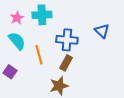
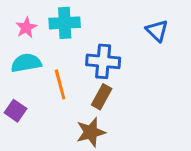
blue triangle: (102, 31) -> (157, 31), moved
cyan semicircle: (17, 41) -> (26, 63), turned -60

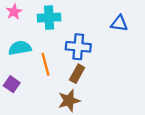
pink star: (26, 28) -> (14, 12), moved
blue triangle: (157, 31) -> (119, 23), turned -36

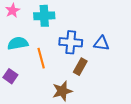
blue triangle: (119, 23) -> (101, 43), moved
brown rectangle: (77, 74) -> (80, 67), moved

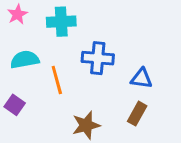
blue triangle: (101, 43) -> (142, 79), moved
brown rectangle: (80, 67) -> (137, 114), moved

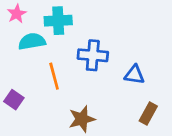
cyan semicircle: (25, 60) -> (32, 41), moved
brown rectangle: (137, 114) -> (148, 114), moved

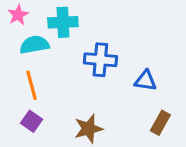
orange line: (54, 76) -> (31, 85), moved
purple square: (14, 100) -> (31, 121), moved

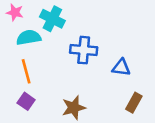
pink star: (18, 15) -> (15, 12), turned -30
cyan cross: (63, 22) -> (52, 19), turned 30

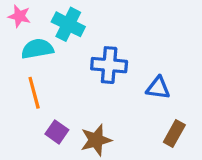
purple square: (26, 101) -> (57, 132), moved

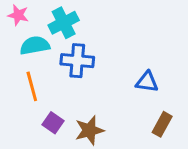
cyan cross: (68, 24) -> (64, 23), turned 36
blue cross: (109, 65) -> (77, 61), moved

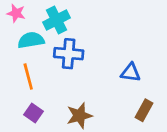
purple square: (53, 123) -> (34, 113), moved

